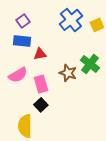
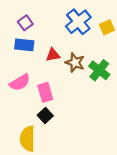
red triangle: (40, 54) -> (53, 55), moved
brown star: (68, 73) -> (75, 63), moved

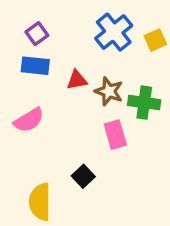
green cross: (99, 70) -> (144, 103), turned -30
pink rectangle: (45, 92) -> (115, 135), moved
black square: (45, 116) -> (83, 176), moved

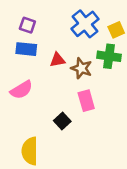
purple square: (37, 34) -> (27, 25), turned -35
green cross: (144, 103) -> (109, 56), moved
black square: (83, 176) -> (62, 121), moved

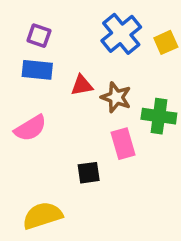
green cross: (109, 56) -> (159, 116), moved
black square: (62, 121) -> (89, 173), turned 35
yellow semicircle: (30, 151) -> (42, 216), turned 72

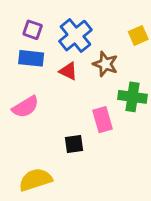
blue cross: (121, 34) -> (75, 36), moved
red triangle: (82, 85) -> (68, 71), turned 36
brown star: (116, 97) -> (105, 64), moved

